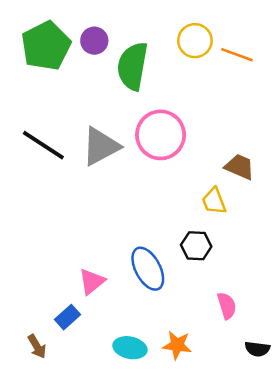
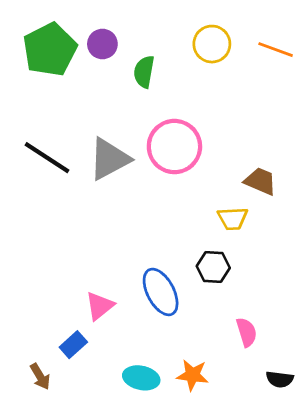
orange line: (237, 55) -> (276, 50), moved
green semicircle: (133, 66) -> (144, 72), size x0.6
yellow trapezoid: (214, 201) -> (233, 219), turned -72

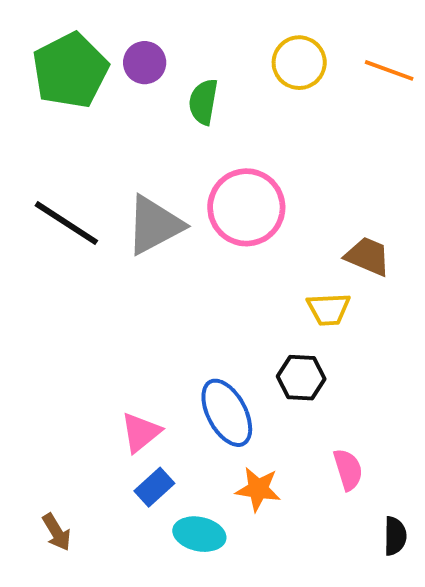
blue rectangle: (73, 345) -> (154, 487), moved
orange star: (192, 375) -> (258, 489), moved
black semicircle: (280, 379) -> (395, 536), turned -96

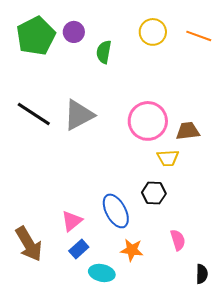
pink circle: (246, 207) -> (148, 121), moved
brown trapezoid: (368, 256) -> (188, 131), turned -30
brown arrow: (57, 532) -> (29, 244), moved, size x1.8

